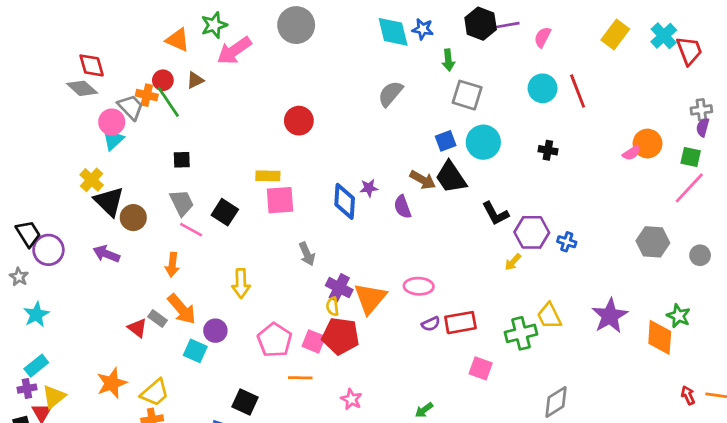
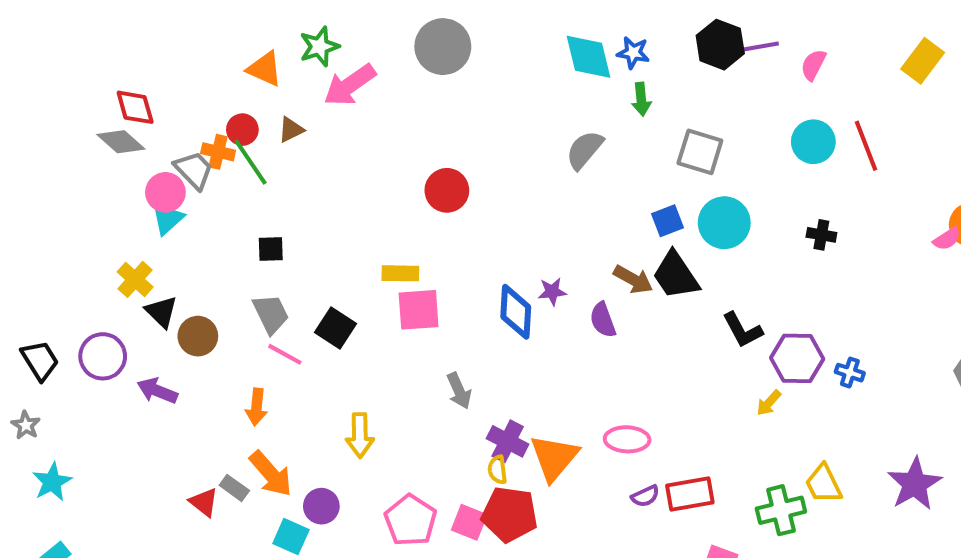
green arrow: (448, 60) -> (641, 99), moved
black triangle: (109, 201) -> (161, 312), size x0.7
purple circle: (48, 250) -> (103, 356), moved

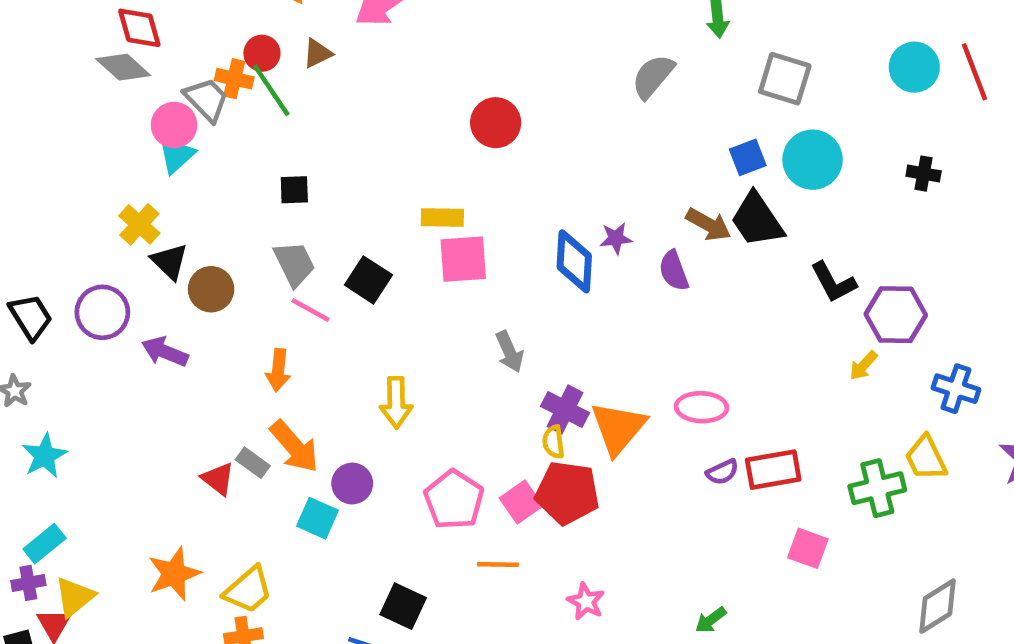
blue cross: (850, 373) -> (956, 389), moved, size x1.4
pink square: (469, 522) -> (521, 502), turned 33

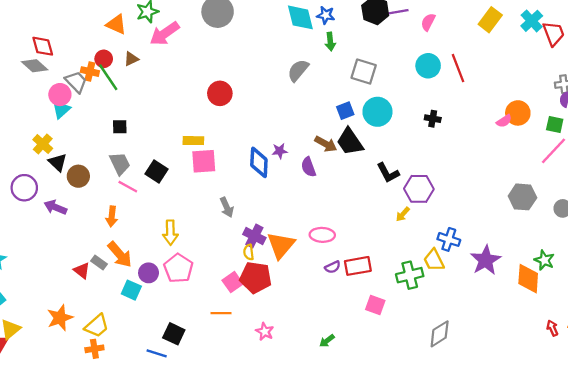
blue cross: (956, 389) -> (449, 239), moved
pink pentagon: (454, 500) -> (178, 268), moved

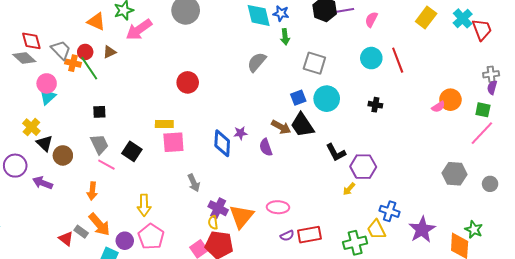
gray trapezoid: (76, 82) -> (61, 50), moved

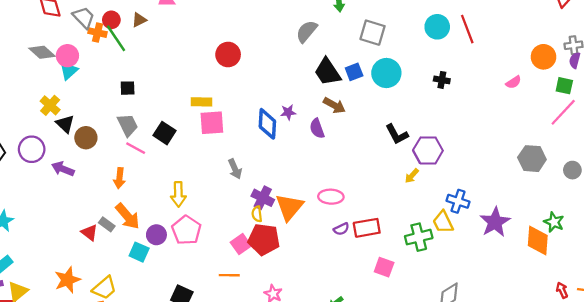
gray diamond: (24, 58) -> (42, 52), moved
orange circle: (450, 100) -> (544, 57), moved
black trapezoid: (302, 125) -> (327, 72), moved

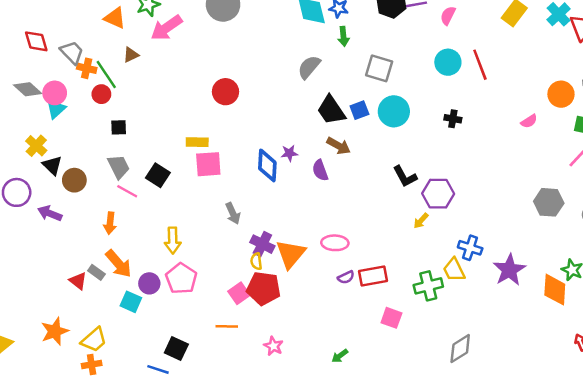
red circle: (111, 20) -> (101, 94), moved

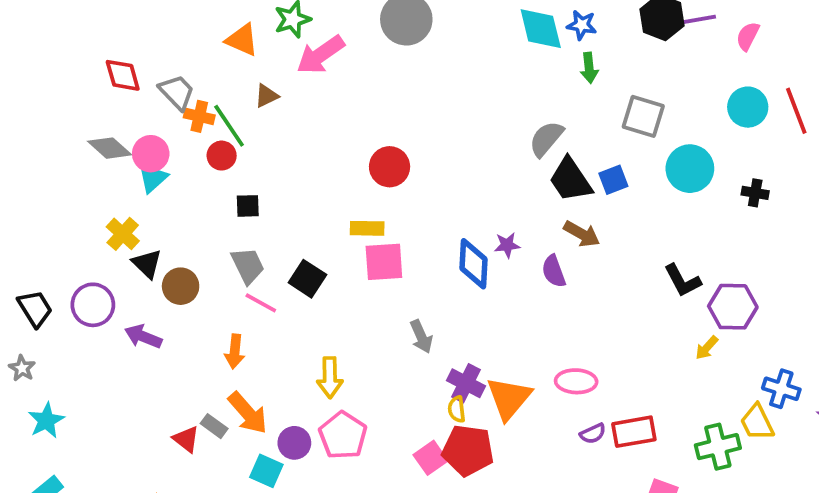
gray semicircle: (309, 67) -> (546, 139), moved
red circle: (225, 92) -> (390, 167), moved
cyan circle: (394, 111) -> (690, 169), moved

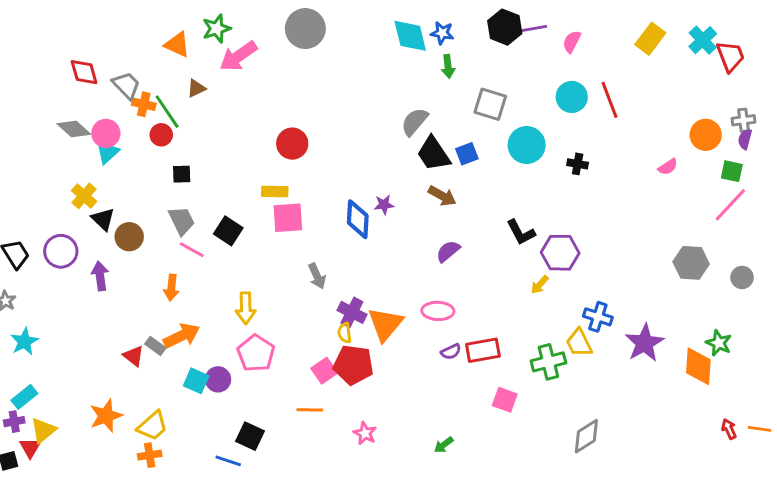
purple semicircle: (554, 271) -> (448, 251), moved, turned 70
purple arrow: (143, 337) -> (100, 276), turned 60
orange arrow: (248, 413) -> (182, 336), turned -75
purple circle: (294, 443) -> (218, 379), moved

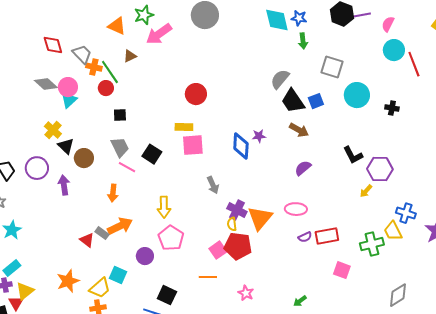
cyan circle: (572, 97) -> (394, 50), moved
cyan square: (196, 381) -> (118, 275), moved

